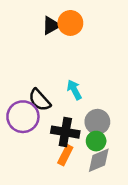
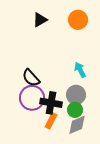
orange circle: (70, 23) -> (78, 20), moved
cyan arrow: (74, 90) -> (80, 70), moved
purple circle: (23, 117) -> (32, 98), moved

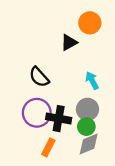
black triangle: (40, 20) -> (69, 42), moved
black semicircle: (31, 78) -> (39, 77), moved
orange rectangle: (51, 121) -> (48, 147), moved

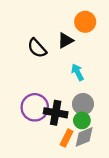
black semicircle: (39, 77) -> (37, 48), moved
cyan arrow: (92, 80) -> (78, 72), moved
orange rectangle: (48, 147) -> (67, 138), moved

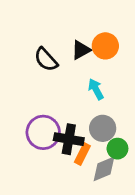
orange circle: (85, 22) -> (105, 46), moved
green circle: (82, 120) -> (117, 149), moved
orange rectangle: (67, 138) -> (82, 154), moved

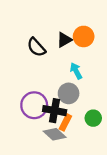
gray circle: (103, 128) -> (69, 93), moved
gray diamond: (104, 169) -> (55, 134), moved, turned 65

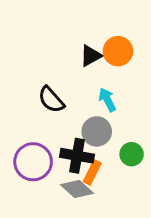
black semicircle: (36, 47) -> (51, 100), moved
purple circle: (34, 105) -> (33, 162), moved
green circle: (93, 118) -> (132, 154), moved

